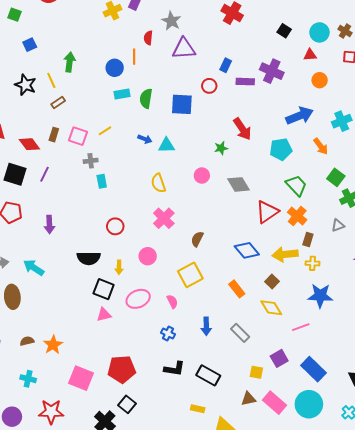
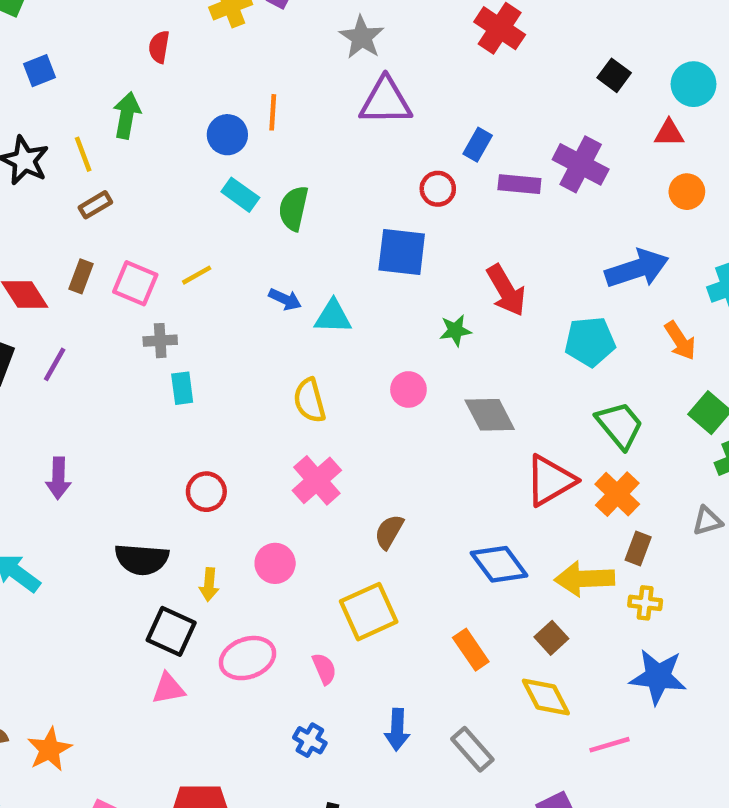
red semicircle: (148, 38) -> (159, 47), moved
cyan rectangle: (122, 94) -> (240, 195), turned 42
blue square: (182, 104) -> (402, 252), moved

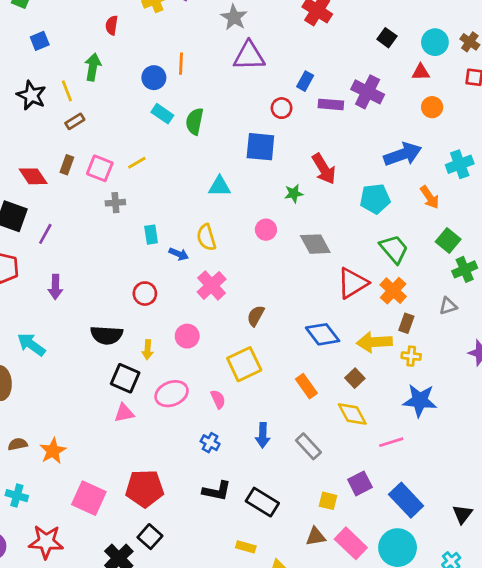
blue arrow: (285, 299) -> (179, 254), moved
purple line: (55, 364) -> (45, 234), moved
cyan rectangle: (182, 388) -> (151, 235), moved

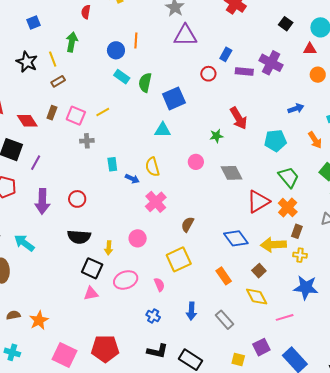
blue square: (260, 147) -> (174, 98), moved, turned -30
blue arrow: (403, 154) -> (296, 108), size x0.6
purple arrow: (55, 287) -> (42, 201), size x1.4
red circle: (145, 294) -> (77, 199), moved

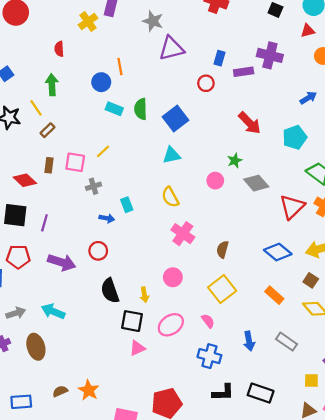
green star: (216, 136) -> (235, 160), moved
blue arrow: (132, 179) -> (107, 218), moved
purple arrow: (42, 201) -> (62, 262), turned -60
black semicircle: (79, 237) -> (110, 291), turned 80
blue cross: (153, 316) -> (209, 356), size x1.5

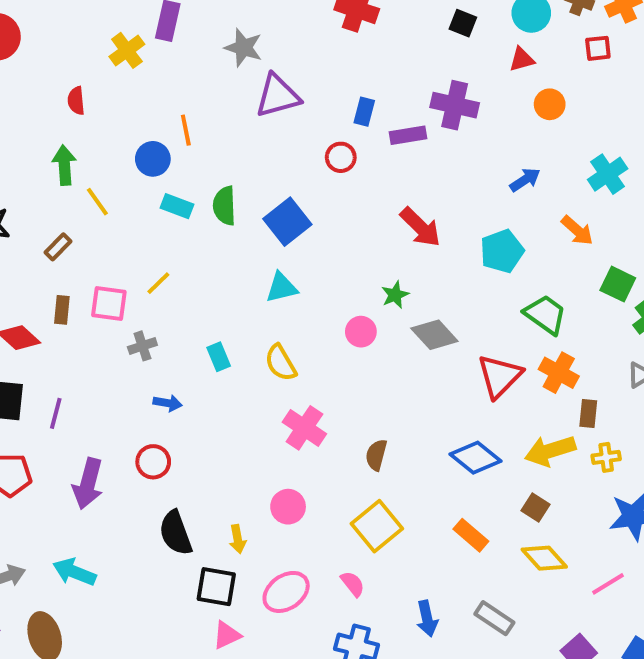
yellow line: (36, 108) -> (97, 202), moved
cyan rectangle: (127, 205) -> (219, 357), moved
purple arrow: (62, 262) -> (88, 484), turned 88

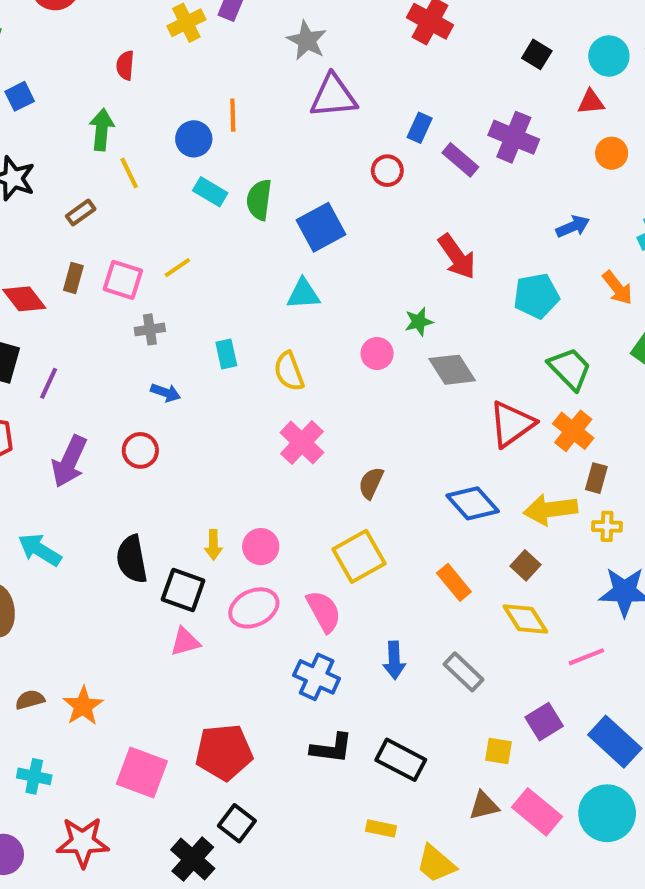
purple rectangle: (408, 135) -> (460, 160), turned 40
pink circle: (288, 507) -> (261, 547), moved
black semicircle: (176, 533) -> (132, 559), moved
pink semicircle: (353, 584) -> (324, 611), size x1.5

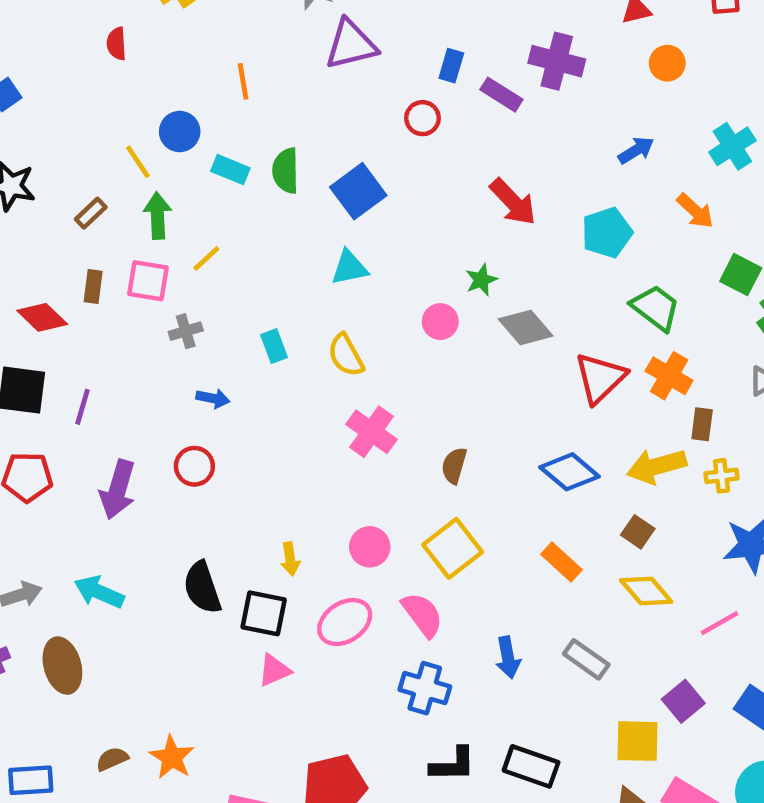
green arrow: (102, 130) -> (158, 216), moved
blue circle: (194, 139) -> (180, 131), moved
pink circle: (261, 547) -> (370, 547), moved
yellow square: (498, 751) -> (637, 741), size x1.5

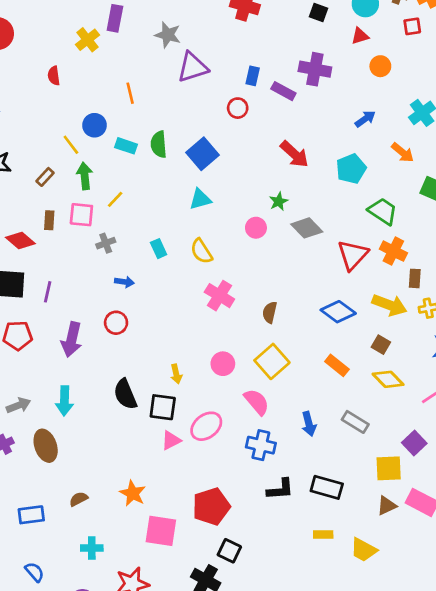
yellow arrow: (657, 466) -> (389, 305), turned -140
cyan arrow: (99, 592) -> (64, 401), turned -108
pink ellipse: (345, 622) -> (206, 426), moved
orange star: (172, 757) -> (133, 493), moved

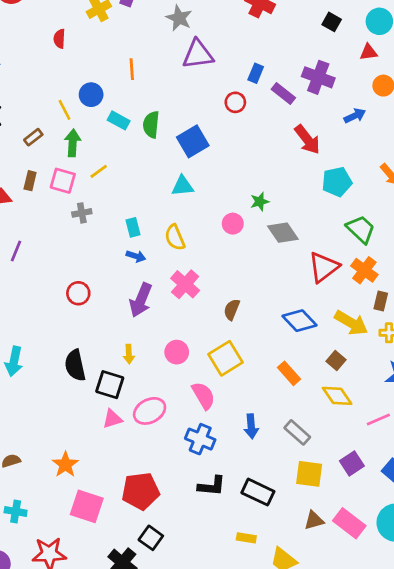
blue arrow: (365, 119) -> (355, 116), moved
red arrow: (294, 154) -> (307, 140), moved
blue arrow: (124, 282) -> (136, 256), moved
purple arrow: (72, 339) -> (141, 300), moved
yellow square: (389, 468) -> (309, 474), moved

